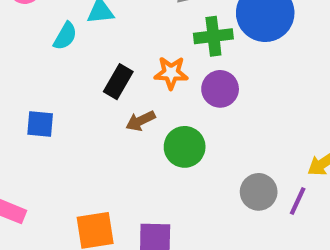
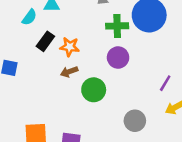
orange star: (171, 73) -> (70, 47), moved
black rectangle: (118, 82) -> (45, 41), moved
purple line: (298, 201) -> (165, 83), moved

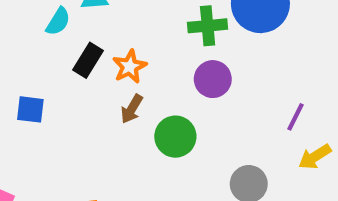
orange star: (70, 47) -> (130, 67), turned -30
brown arrow: (69, 72) -> (132, 109), turned -35

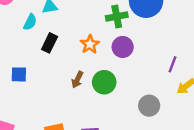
orange star: (130, 67) -> (90, 44), moved
brown arrow: (132, 109) -> (77, 80), moved

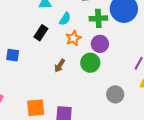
cyan semicircle: (30, 22) -> (65, 19), moved
green circle: (104, 82) -> (90, 63), moved

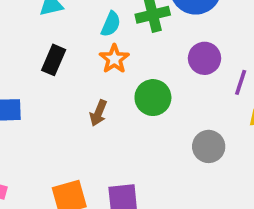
cyan semicircle: (65, 19) -> (111, 24), moved
purple circle: (100, 44) -> (204, 58), moved

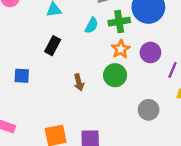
orange star: (114, 59) -> (121, 49), moved
brown arrow: (98, 113) -> (79, 82), turned -42

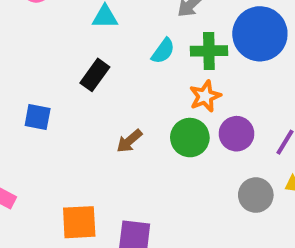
purple circle: (150, 52) -> (237, 134), moved
brown arrow: (79, 82) -> (129, 141), turned 56
gray circle: (149, 110) -> (256, 195), moved

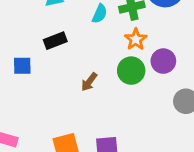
black rectangle: (95, 75) -> (55, 41), turned 45
blue square: (38, 117) -> (22, 66), moved

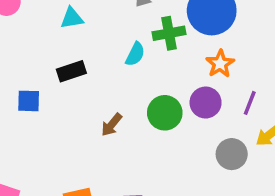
cyan semicircle: (100, 14) -> (135, 54), moved
orange star: (136, 39) -> (220, 64), moved

